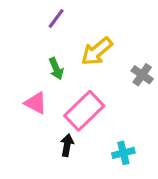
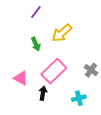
gray cross: (142, 75) -> (91, 70), moved
pink triangle: (36, 103) -> (21, 78), moved

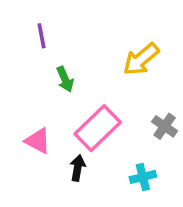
purple line: (36, 12) -> (41, 36), moved, turned -48
yellow arrow: (62, 33) -> (141, 59), moved

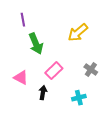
green arrow: (65, 79) -> (36, 44), size x1.5
pink rectangle: (98, 128) -> (54, 71), size x0.7

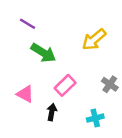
purple line: (23, 20) -> (28, 24), turned -48
green arrow: (36, 44) -> (43, 53), turned -35

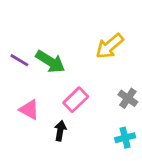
purple line: (28, 24) -> (19, 60), moved
cyan cross: (95, 118) -> (125, 138), moved

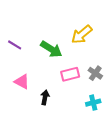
green arrow: (50, 62) -> (51, 49), moved
pink rectangle: (76, 100) -> (70, 74), moved, turned 30

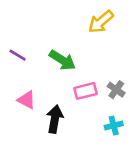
yellow arrow: (82, 34) -> (101, 22), moved
black arrow: (45, 97) -> (55, 119), size x1.5

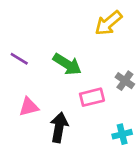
gray cross: (116, 90) -> (125, 81), moved
pink triangle: (27, 100) -> (29, 107), turned -42

